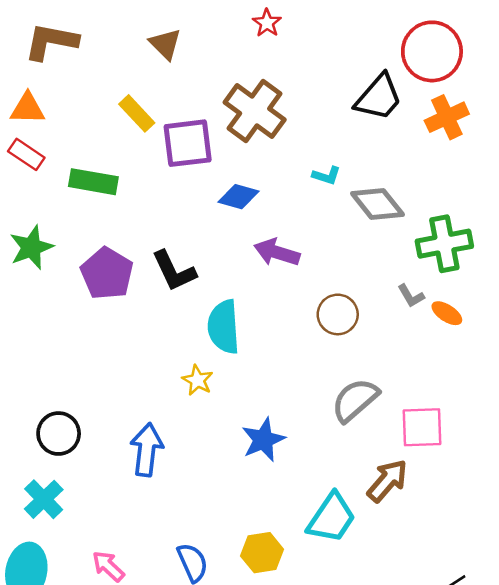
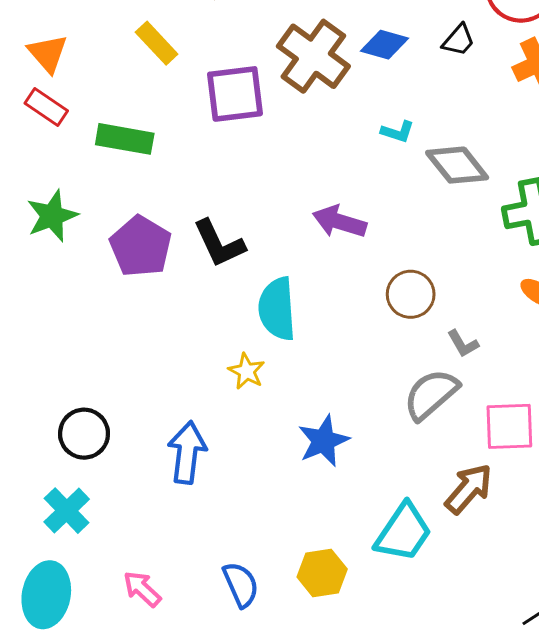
black trapezoid: (379, 97) -> (459, 40), size x0.6
orange triangle: (28, 109) -> (48, 53), turned 48
yellow rectangle: (137, 113) -> (157, 43), moved
blue diamond: (238, 197) -> (384, 45), moved
gray L-shape: (411, 296) -> (463, 344), moved

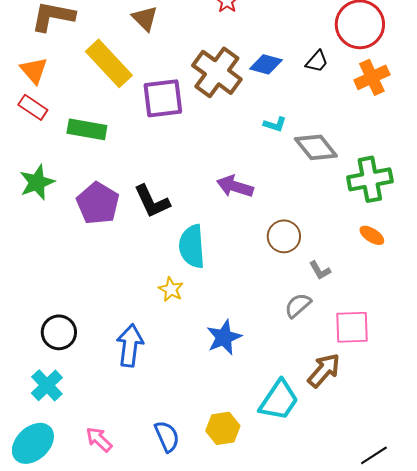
yellow rectangle: (157, 43) -> (109, 63), size x1.6
gray semicircle: (431, 394) -> (298, 305), size x0.7
cyan ellipse: (46, 595) -> (33, 443), turned 36

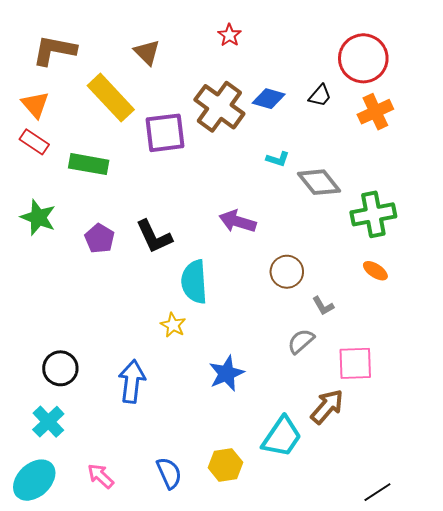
green star: (37, 182) -> (38, 217), turned -30
purple pentagon: (98, 203) -> (100, 239), size x0.7

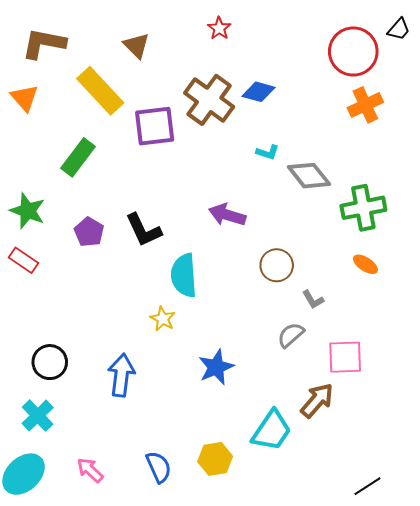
black trapezoid: (320, 96) -> (399, 29), moved
red rectangle: (34, 142) -> (24, 260), moved
green rectangle: (89, 164) -> (78, 157), turned -63

